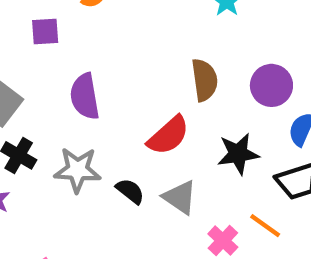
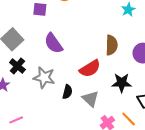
purple semicircle: (85, 96) -> (53, 43), turned -35
black semicircle: (130, 191) -> (67, 92), turned 56

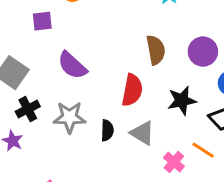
black cross: (17, 66) -> (28, 109), turned 35
red semicircle: (90, 69) -> (132, 90), turned -35

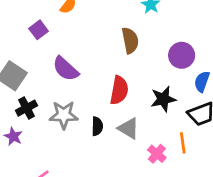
purple square: (42, 21) -> (39, 30), turned -30
brown semicircle: (156, 50) -> (130, 40), moved
orange line: (203, 150) -> (183, 143), turned 50

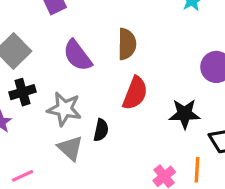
brown semicircle: (130, 40) -> (127, 44), moved
gray triangle: (129, 128) -> (70, 148), moved

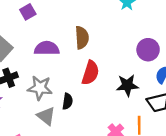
purple semicircle: (77, 55) -> (47, 48), turned 130

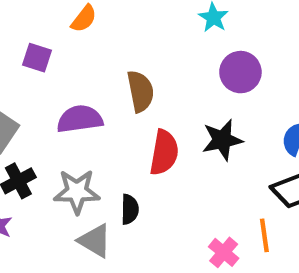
purple square: (28, 12) -> (37, 58), turned -35
purple circle: (148, 50) -> (240, 72), moved
black star: (127, 85) -> (222, 140), moved

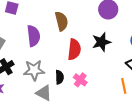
purple semicircle: (80, 119) -> (33, 36), turned 95
pink cross: (224, 252) -> (80, 80), moved

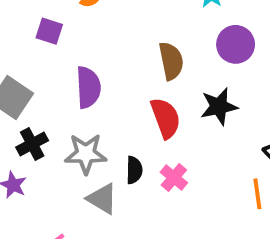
brown semicircle: (61, 21) -> (171, 61), moved
red semicircle: (74, 49) -> (166, 118), turned -30

